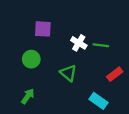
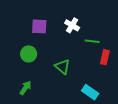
white cross: (79, 43) -> (72, 25), moved
red rectangle: (115, 74) -> (105, 57), moved, turned -40

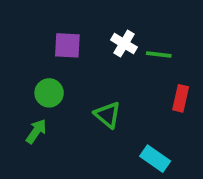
green line: (92, 41) -> (159, 54), moved
green arrow: (25, 88) -> (36, 131), moved

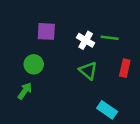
white cross: (124, 44) -> (86, 40), moved
green triangle: (108, 115) -> (88, 71), moved

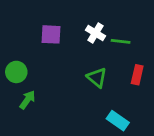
white cross: (86, 40) -> (96, 33), moved
green circle: (34, 64) -> (16, 72), moved

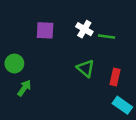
red rectangle: (137, 75) -> (115, 77), moved
cyan rectangle: (118, 121) -> (122, 105), moved

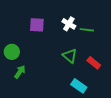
red rectangle: (115, 77) -> (94, 63), turned -64
cyan rectangle: (122, 105) -> (79, 86), moved

